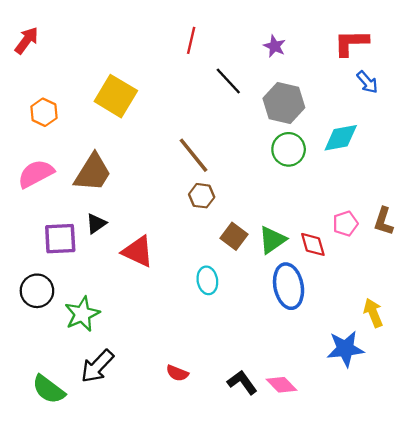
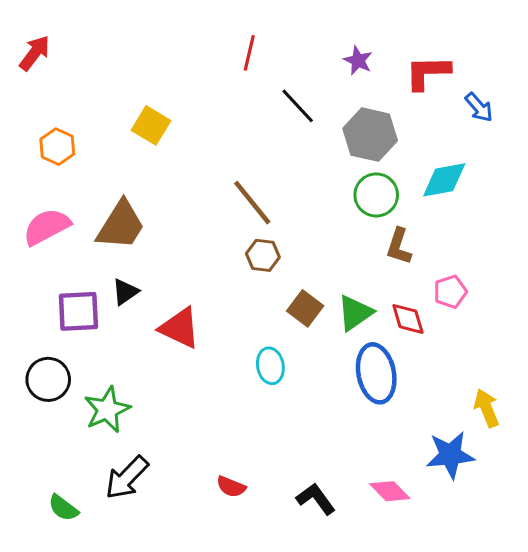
red L-shape: (351, 43) -> (428, 73), moved
yellow square: (116, 96) -> (151, 125), size x0.7
brown L-shape: (384, 221) -> (399, 246), moved
pink diamond: (282, 385) -> (390, 491), moved
green semicircle: (49, 389) -> (63, 508), size x0.7

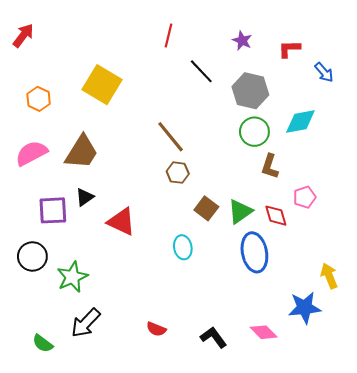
red L-shape: (428, 73) -> (289, 49), size x0.7
yellow square: (151, 125) -> (102, 85), size x1.5

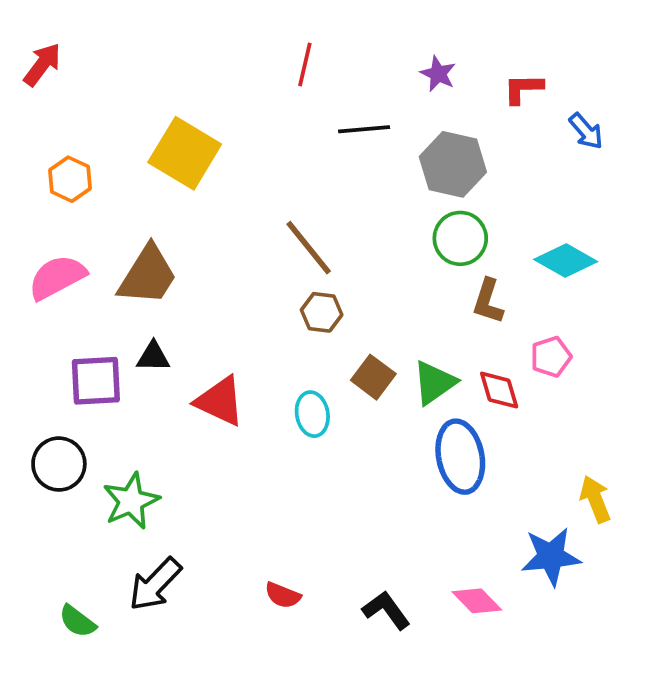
black line: (201, 71) -> (364, 129), turned -52
cyan diamond: (300, 121) -> (566, 261), moved, turned 40
black triangle: (85, 197) -> (153, 357), turned 36
cyan ellipse: (183, 247) -> (312, 414), moved

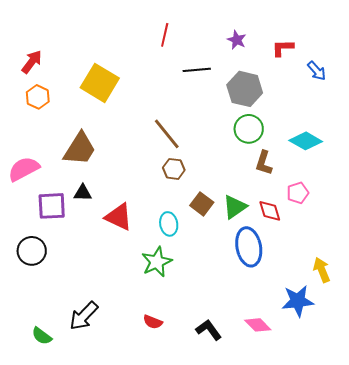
red arrow: (42, 64) -> (32, 62), moved
pink semicircle: (57, 277) -> (24, 169), moved
green star: (131, 501) -> (157, 262), moved

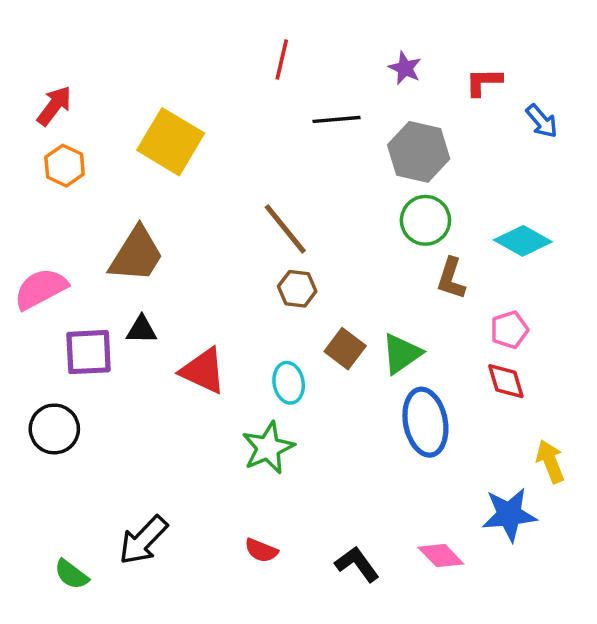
red diamond: (270, 211) -> (506, 381), moved

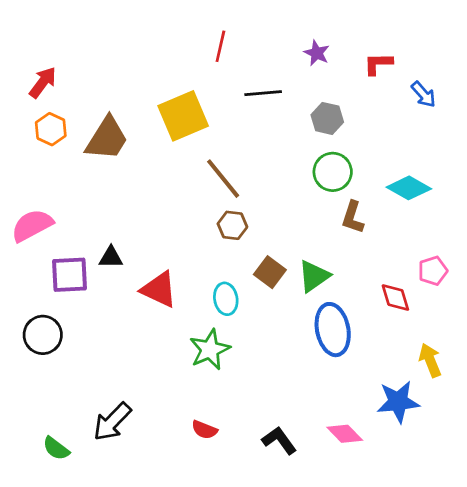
yellow square: (171, 142) -> (183, 116), moved, turned 36
gray hexagon: (419, 152) -> (327, 118), size x0.7
brown trapezoid: (136, 255) -> (107, 138), moved
pink pentagon: (509, 330) -> (433, 271), moved

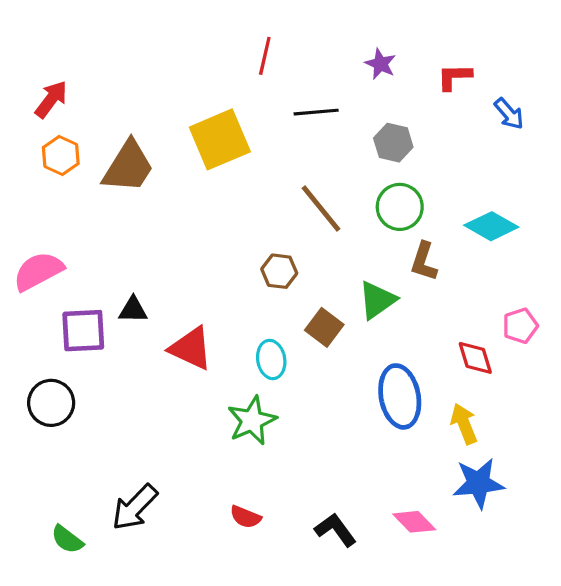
brown line: (223, 179) -> (321, 208), moved
green triangle: (314, 276) -> (377, 300), moved
yellow arrow: (430, 360) -> (464, 424), moved

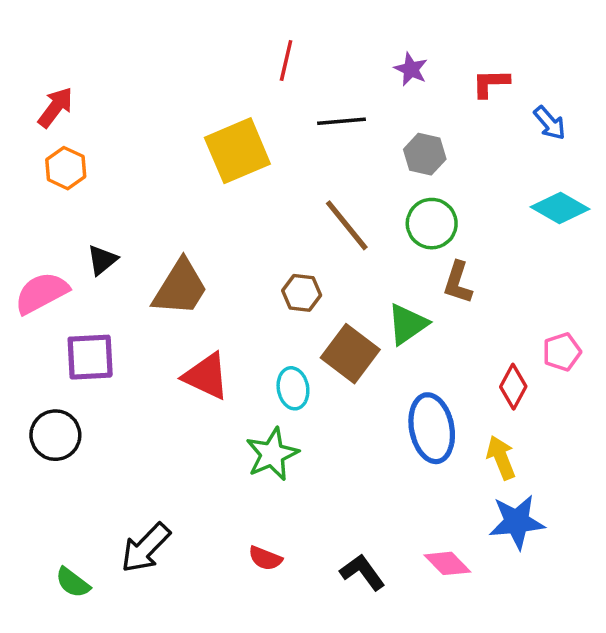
brown trapezoid: (128, 167) -> (180, 288), moved
cyan diamond: (491, 226) -> (560, 208), moved
black triangle: (133, 310) -> (102, 260), moved, turned -40
brown square: (324, 327) -> (350, 354), size x1.4
red diamond: (475, 358) -> (513, 387), turned 45

